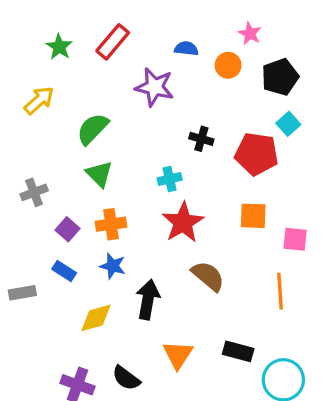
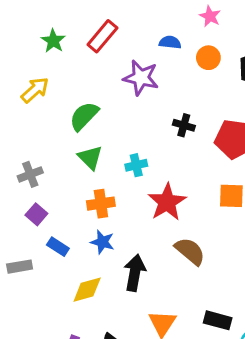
pink star: (250, 33) -> (210, 16), moved
cyan cross: (170, 179) -> (136, 165), moved
purple square: (68, 229) -> (36, 214), moved

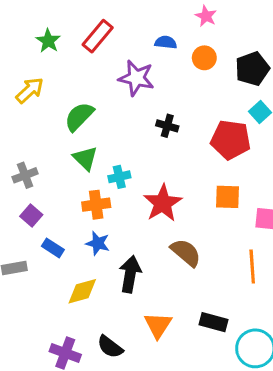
black cross: (184, 125) -> (167, 126), moved
cyan cross: (136, 165) -> (119, 177), moved

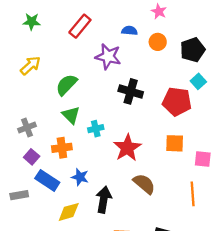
green star: (48, 41) -> (32, 22), moved, turned -30
black cross: (167, 126) -> (131, 91), size x1.5
orange cross: (96, 205) -> (62, 148), moved
blue rectangle: (53, 248) -> (47, 180), size x1.5

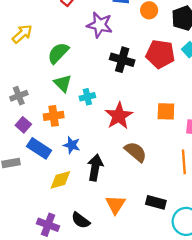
red pentagon: (177, 102) -> (160, 54), moved

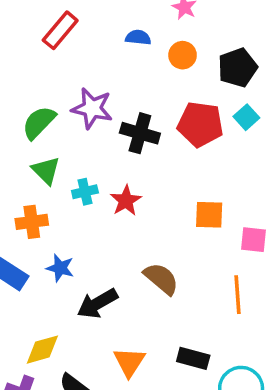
purple star: (100, 25) -> (92, 108), moved
red star: (119, 116) -> (126, 201), moved, size x0.7
black arrow: (95, 168) -> (97, 303), turned -130
yellow diamond: (60, 180) -> (42, 350), moved

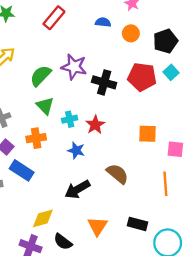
blue star: (60, 268) -> (76, 150), moved

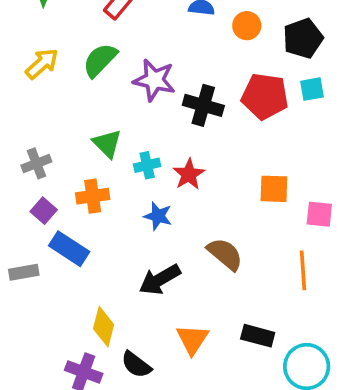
cyan square: (171, 72) -> (312, 89), turned 32
green semicircle: (41, 76) -> (100, 60), moved
yellow diamond: (43, 218) -> (104, 327), turned -60

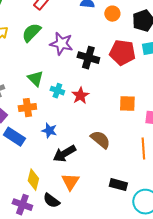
cyan cross: (147, 165) -> (57, 91), turned 32
blue star: (158, 216) -> (49, 131), moved
orange triangle: (192, 339) -> (70, 182), moved

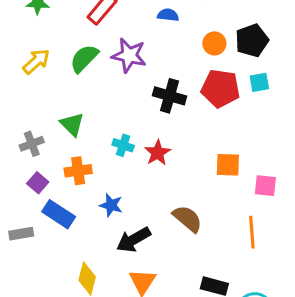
orange circle: (112, 14) -> (214, 43), moved
purple star: (61, 44) -> (129, 55), moved
green triangle: (35, 79) -> (72, 124), moved

